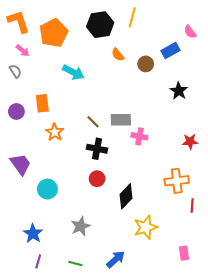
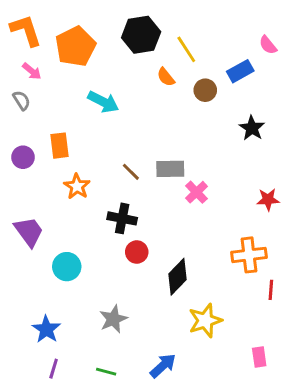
yellow line: (132, 17) -> (186, 49), moved, turned -48
pink cross: (139, 136) -> (196, 192), turned 35
black cross: (97, 149) -> (122, 218), moved

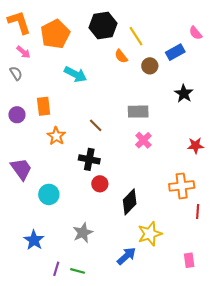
gray rectangle: (170, 169) -> (138, 112), moved
blue arrow: (163, 366) -> (126, 256), moved
purple line: (54, 369) -> (56, 269), moved

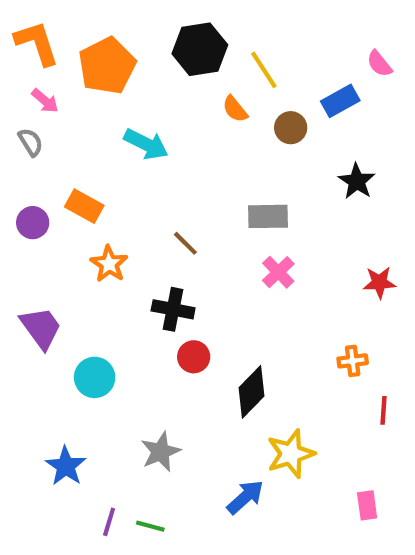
orange rectangle: (44, 106) -> (84, 206), turned -54
orange cross: (182, 186) -> (353, 361), size x0.6

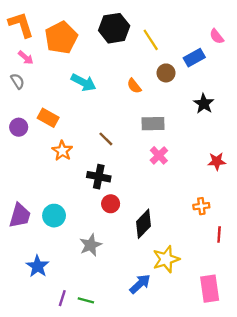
orange semicircle: (235, 109) -> (134, 86), moved
purple trapezoid: (41, 328) -> (20, 216), moved, turned 52
gray star: (161, 452) -> (91, 245), moved
pink rectangle: (367, 505) -> (210, 289), size x1.6

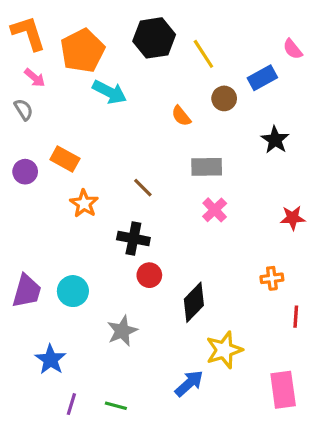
cyan arrow: (83, 82) -> (110, 92), moved
purple line: (62, 298) -> (71, 404), moved

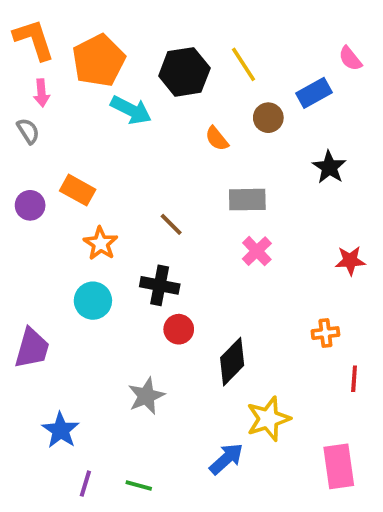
black hexagon: (154, 38) -> (184, 72), moved
pink arrow: (35, 78) -> (42, 93), turned 45
cyan circle: (73, 291) -> (93, 301), moved

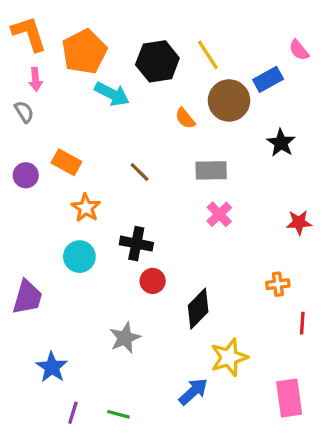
brown circle: (268, 118) -> (229, 100), size x1.6
brown line: (171, 224) -> (140, 172), moved

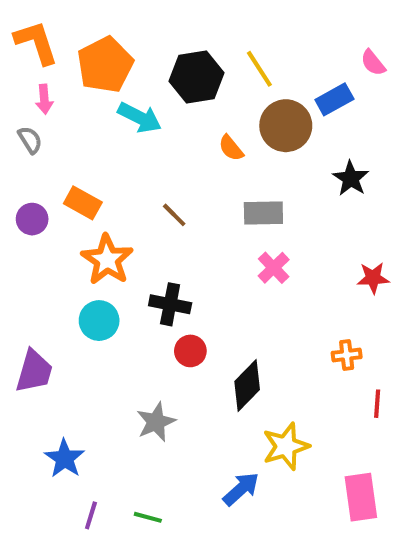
orange star: (86, 208) -> (107, 260), size x1.4

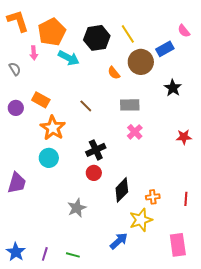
pink arrow: (44, 99) -> (34, 53), moved
black cross: (170, 304) -> (96, 150), moved, turned -36
orange cross: (347, 355) -> (153, 197), moved
blue star: (65, 459) -> (16, 252), moved

